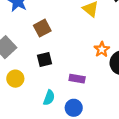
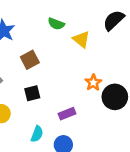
purple rectangle: (77, 79) -> (67, 114), turned -32

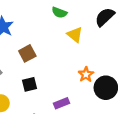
green semicircle: (56, 24) -> (59, 12), moved

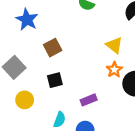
yellow triangle: (75, 35) -> (114, 45), moved

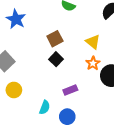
brown square: (53, 48) -> (55, 39), moved
black square: (55, 80) -> (56, 59), moved, turned -32

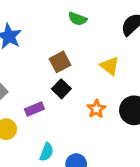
orange star: (93, 63) -> (96, 109), moved
purple rectangle: (70, 90) -> (34, 109), moved

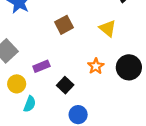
black square: (61, 89) -> (65, 85), moved
cyan semicircle: (47, 152) -> (30, 104), moved

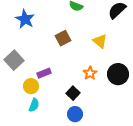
yellow circle: (17, 84) -> (31, 86), moved
black square: (65, 85) -> (73, 93), moved

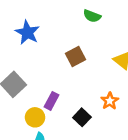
purple rectangle: (44, 73) -> (51, 101), turned -40
black square: (73, 93) -> (82, 117), moved

